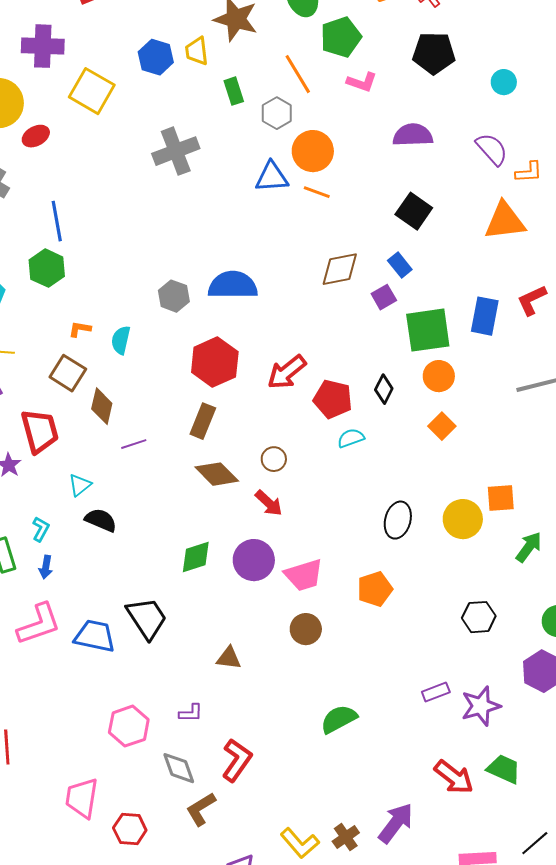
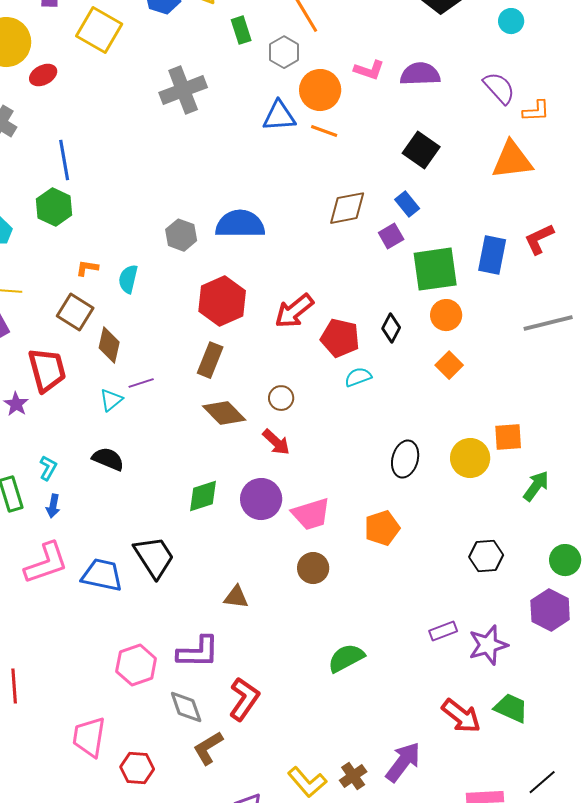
pink L-shape: (362, 82) -> (369, 70), moved
cyan triangle: (80, 485) -> (111, 400), moved
purple L-shape: (191, 713) -> (198, 652), size x1.8

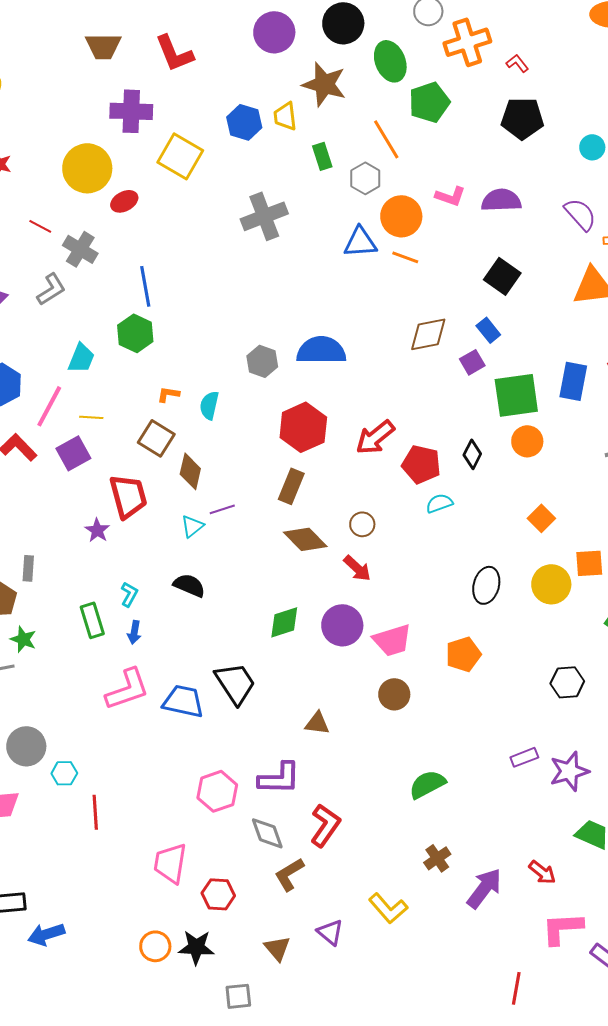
orange square: (449, 365) -> (541, 518), moved
red arrow: (461, 716) -> (542, 872), moved, size x0.7
brown cross: (353, 776) -> (437, 858), moved

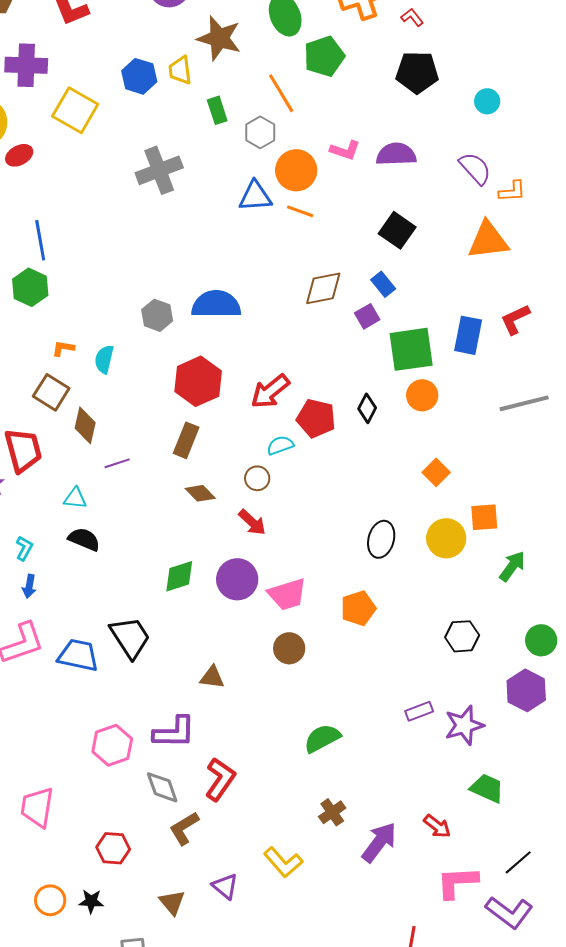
cyan semicircle: (439, 503) -> (280, 445), moved
cyan triangle: (192, 526) -> (75, 498), moved, turned 45
brown diamond: (305, 539) -> (200, 493), size x0.7
pink trapezoid: (170, 863) -> (37, 807), moved
black star: (196, 947) -> (91, 901), size x0.7

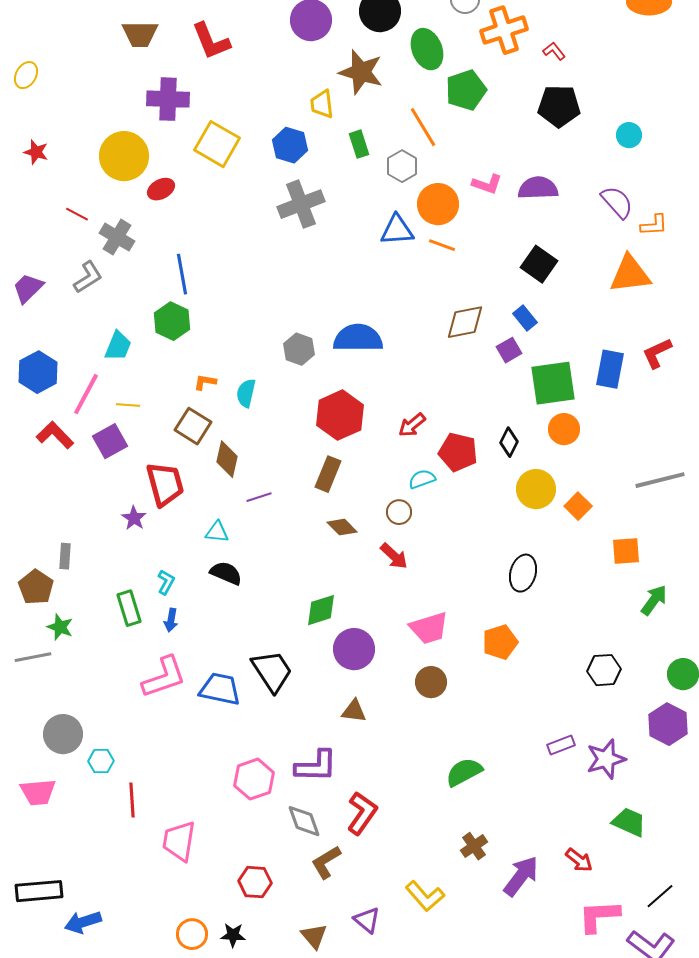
blue hexagon: (139, 76) -> (290, 145), moved
red arrow: (270, 391) -> (412, 425), size x0.7
gray line: (524, 403) -> (660, 480), moved
yellow circle: (446, 538) -> (536, 489), moved
purple circle: (237, 579) -> (354, 649), moved

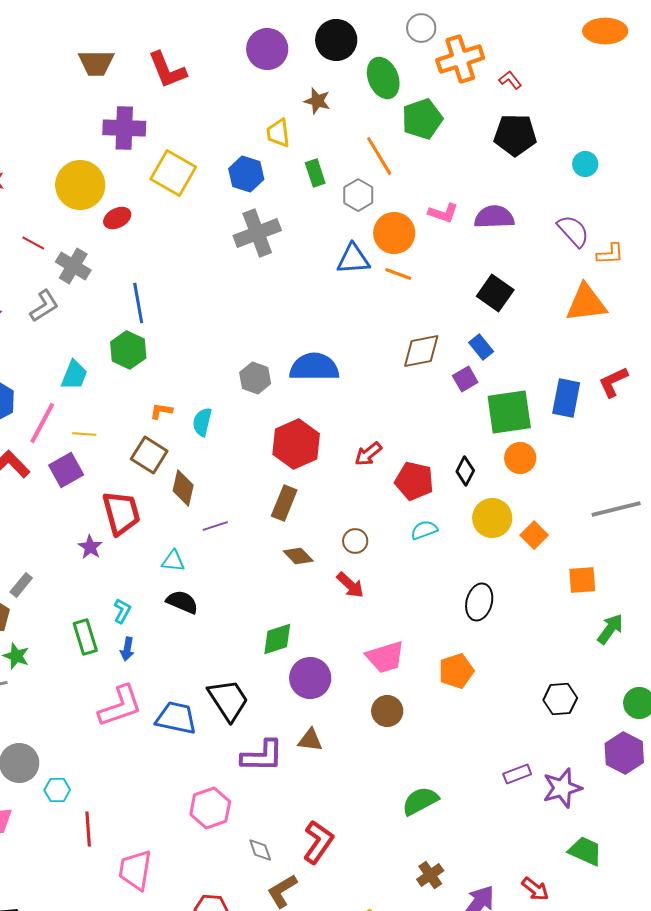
brown star: (361, 72) -> (317, 101), size x0.6
cyan semicircle: (422, 479) -> (424, 530), moved
gray rectangle: (65, 556) -> (21, 585), turned 35
purple L-shape: (316, 766) -> (262, 756), moved
gray diamond: (304, 821) -> (260, 850), size x0.7

